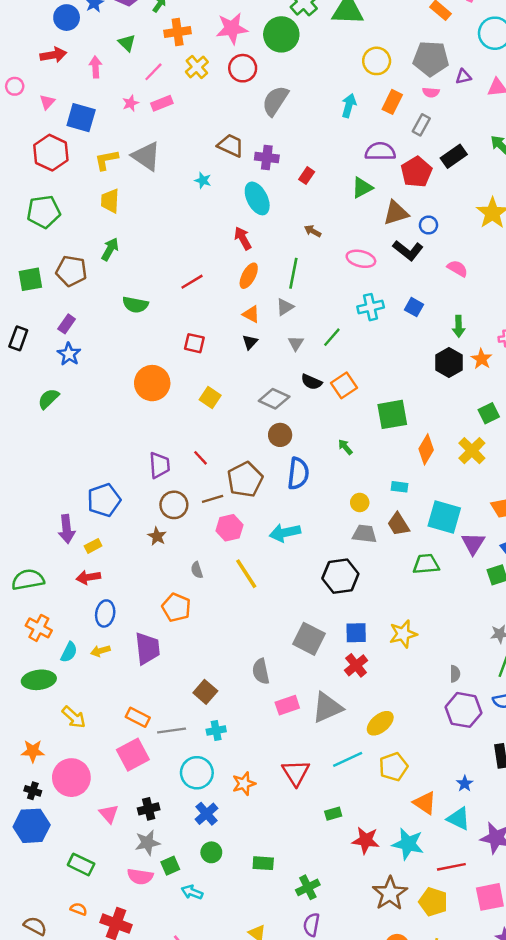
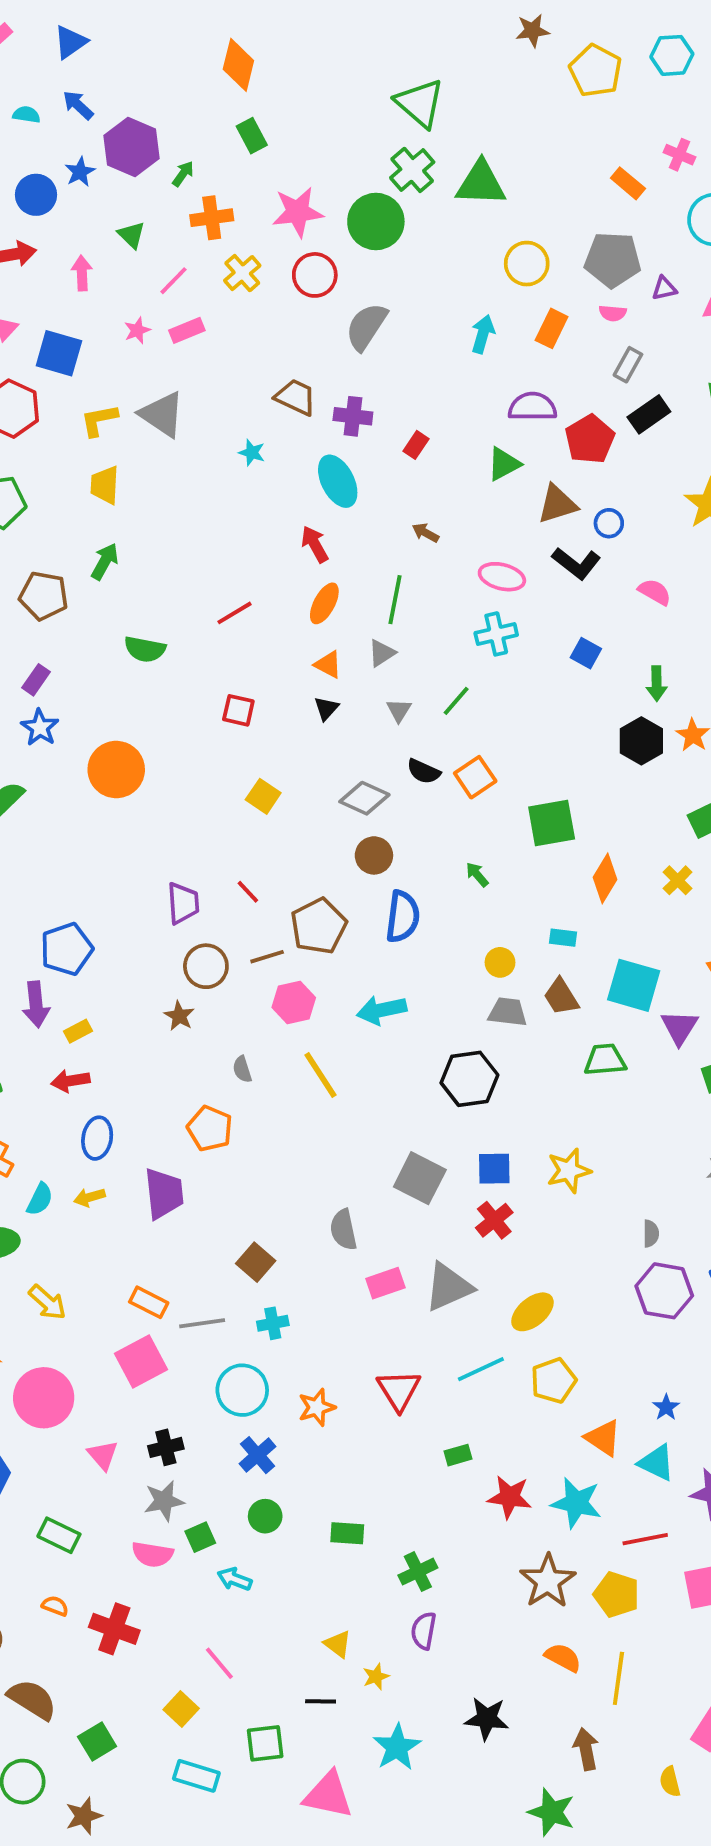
gray rectangle: (421, 125) -> (628, 365), moved
cyan cross: (371, 307) -> (496, 634), moved
orange circle: (152, 383) -> (116, 770), moved
yellow cross: (472, 451) -> (678, 880), size x0.7
blue pentagon: (104, 500) -> (67, 949), moved

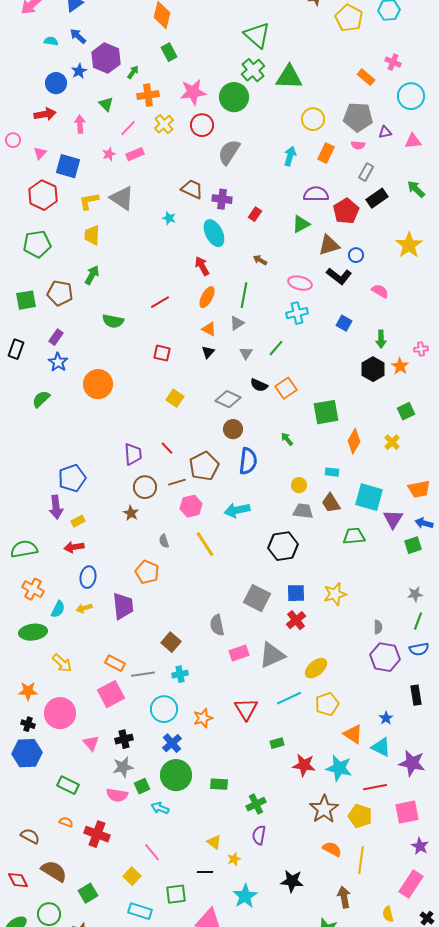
green circle: (265, 1516) -> (176, 775), size x1.8

